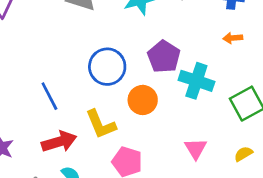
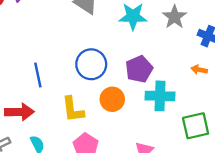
cyan cross: (196, 81) -> (160, 96), turned -32
red arrow: (59, 142) -> (19, 112), moved

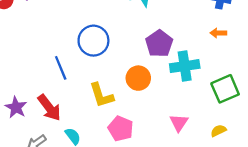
blue circle: (91, 64) -> (93, 41), moved
red arrow: (19, 112) -> (49, 108), turned 64

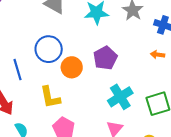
cyan cross: (185, 66) -> (120, 97), moved, turned -30
orange circle: (138, 78) -> (72, 67), moved

